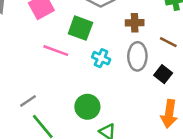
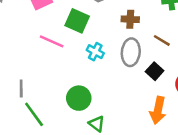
gray line: (28, 101) -> (21, 89), turned -60

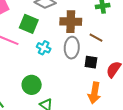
brown cross: (130, 19) -> (71, 22), size x1.5
black square: (155, 71) -> (91, 62), turned -32

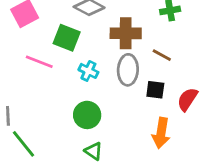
green circle: (32, 85) -> (87, 115), moved

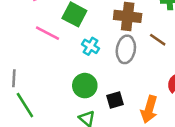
black square: (155, 90) -> (115, 100), moved, turned -30

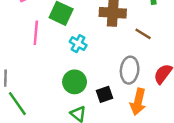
pink line: (47, 33) -> (36, 33), turned 70
gray ellipse: (126, 49) -> (130, 70), moved

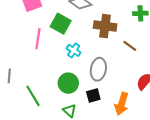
gray ellipse: (130, 70) -> (98, 69), moved
green line: (17, 104) -> (33, 96), moved

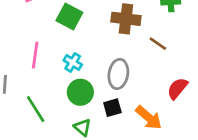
pink line: (38, 39) -> (35, 55), moved
cyan cross: (74, 50) -> (73, 62), moved
orange arrow: (122, 104) -> (149, 118), turned -65

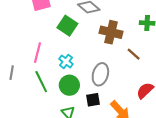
green line: (36, 109) -> (41, 82), moved

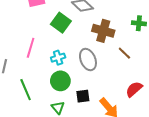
cyan cross: (66, 61) -> (58, 58), turned 32
gray ellipse: (100, 74) -> (88, 60), moved, turned -40
green line: (41, 82) -> (26, 90), moved

